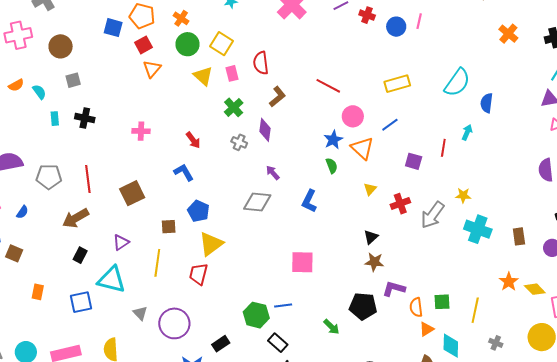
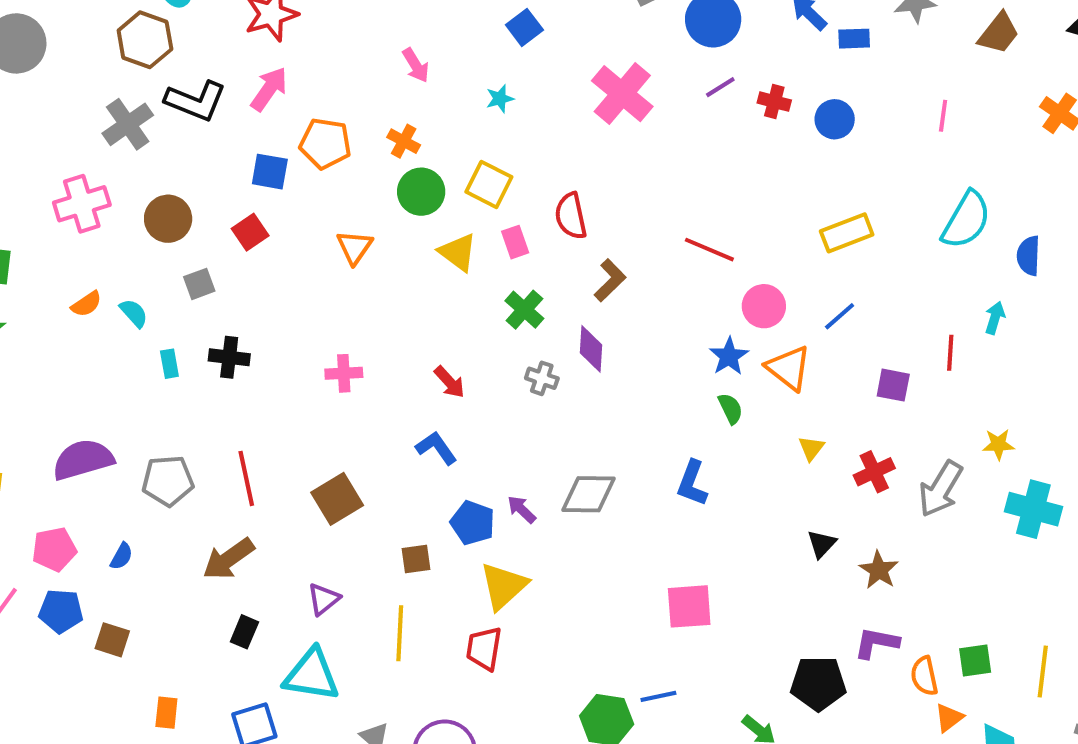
pink line: (419, 21) -> (943, 116), moved
red square: (144, 45) -> (250, 232), moved
purple arrow: (273, 173) -> (522, 509), moved
brown star: (374, 262) -> (879, 570), moved, turned 30

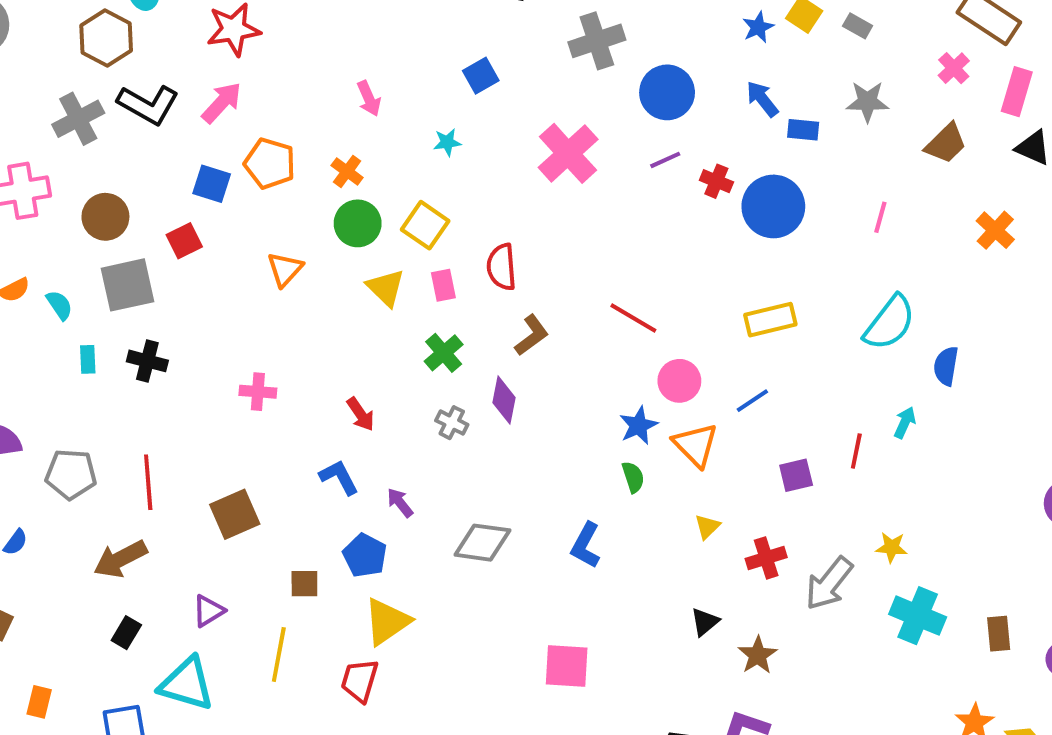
blue circle: (835, 119) -> (773, 206), size x1.6
gray square: (199, 284) -> (128, 285), size x1.8
purple square: (893, 385) -> (796, 475), turned -32
purple arrow: (522, 509) -> (400, 503), moved

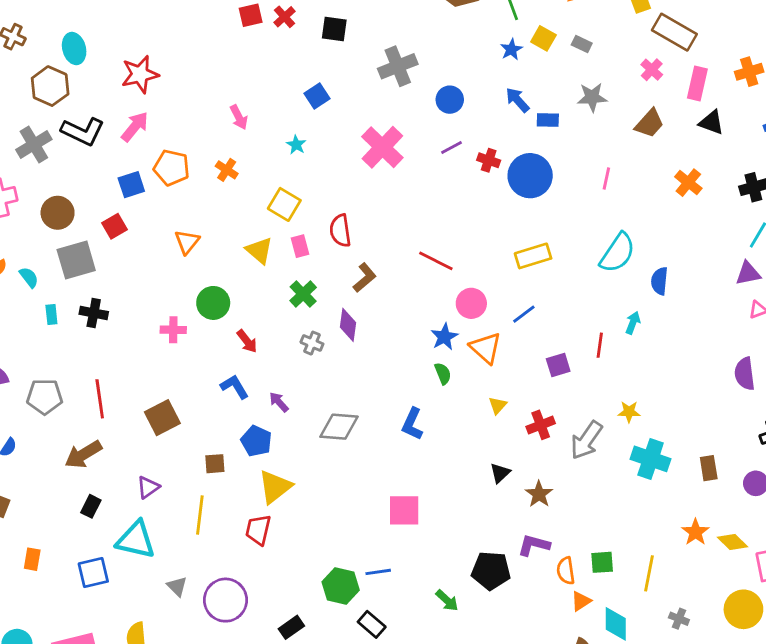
blue circle: (667, 92) -> (450, 100), size x0.7
cyan star: (447, 142) -> (296, 145), turned -30
blue square: (212, 184) -> (131, 185), turned -32
green circle: (358, 223) -> (213, 303), moved

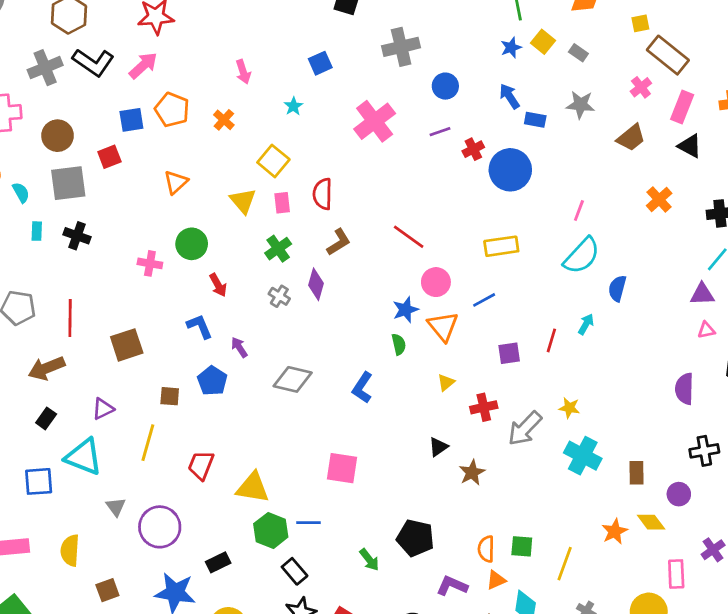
red cross: (489, 160) -> (473, 149), turned 35
pink line: (606, 179) -> (579, 210), moved
yellow triangle: (275, 487) -> (253, 488), moved, turned 39
yellow diamond: (733, 542) -> (651, 522), moved
purple L-shape: (534, 545) -> (452, 586), moved

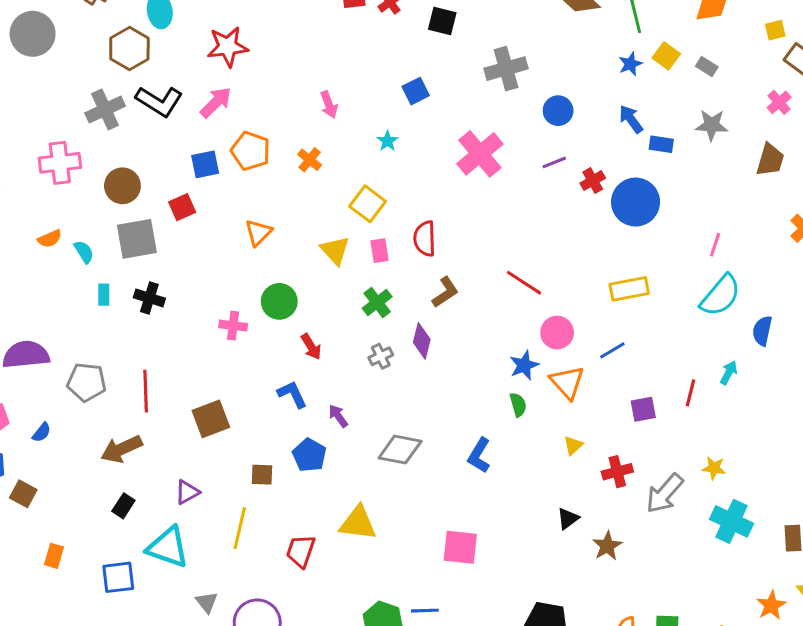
brown trapezoid: (631, 138) -> (770, 160), turned -32
gray cross: (279, 296) -> (381, 356), turned 35
yellow triangle: (253, 488) -> (358, 523), moved

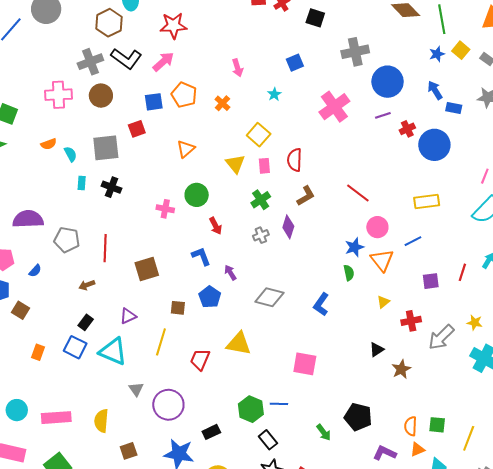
blue circle: (558, 111) -> (388, 82), size x1.6
brown circle: (122, 186) -> (101, 96), moved
brown arrow: (121, 449) -> (87, 285), size x0.6
blue square: (118, 577) -> (75, 347), moved, turned 30

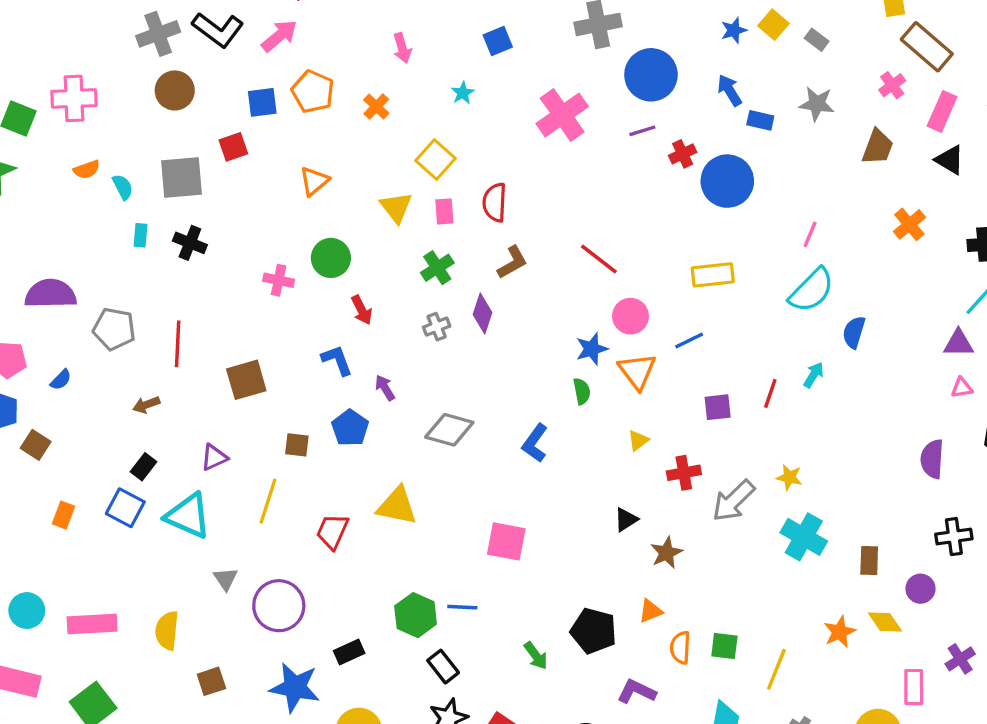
pink cross: (58, 95) -> (74, 98), moved
orange triangle: (418, 449) -> (651, 611), moved

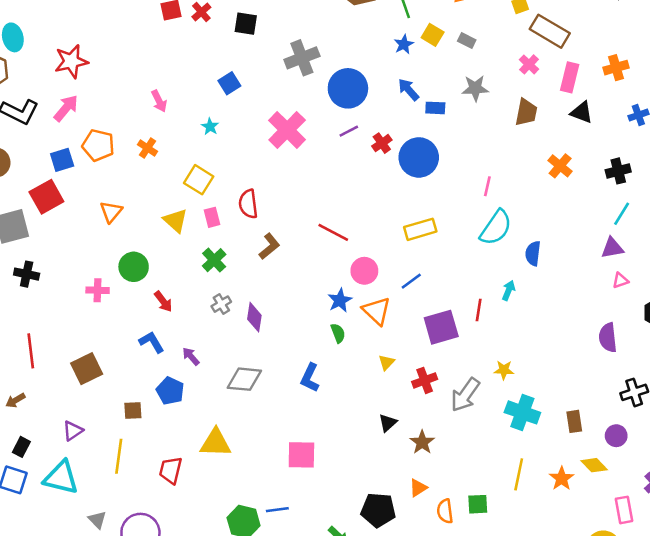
red square: (233, 147) -> (46, 197), size x1.5
purple diamond: (483, 313) -> (254, 317), moved
purple square: (718, 407) -> (441, 327), size x1.6
yellow line: (776, 669) -> (519, 474), moved

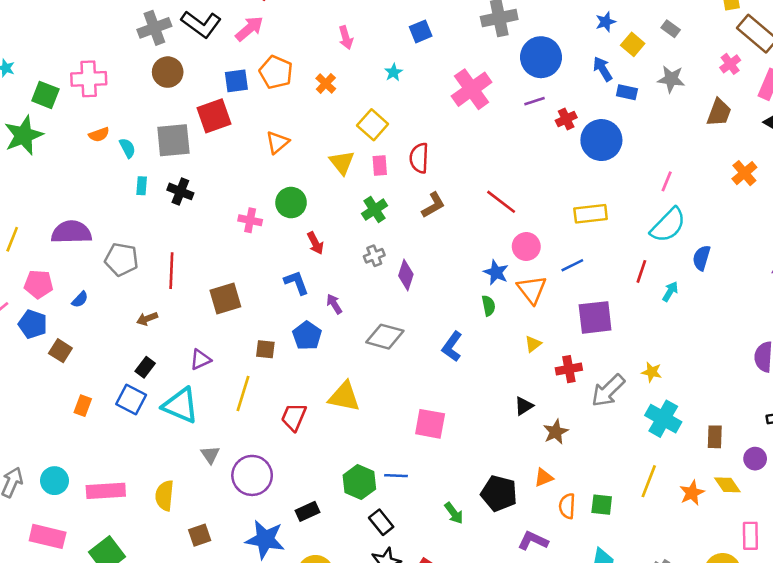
yellow square: (433, 35) -> (633, 44), moved
blue star: (340, 300) -> (496, 272), turned -30
red line: (479, 310) -> (641, 271), moved

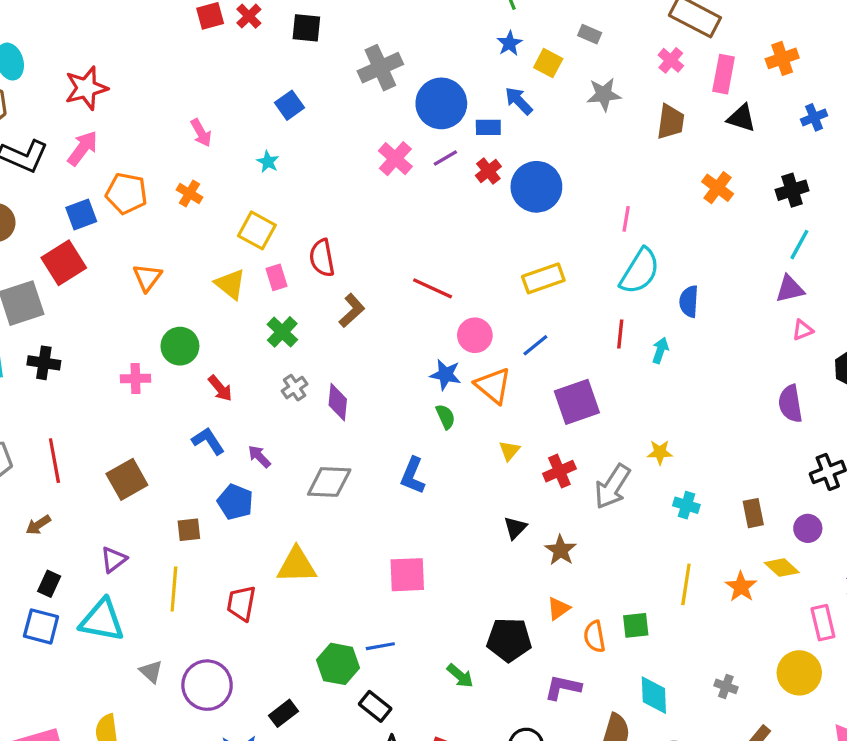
pink cross: (472, 89) -> (395, 159), moved, size x0.7
blue rectangle: (627, 92) -> (488, 127), moved
cyan cross: (663, 419) -> (686, 505), size x0.6

